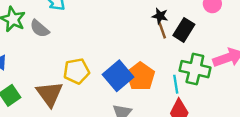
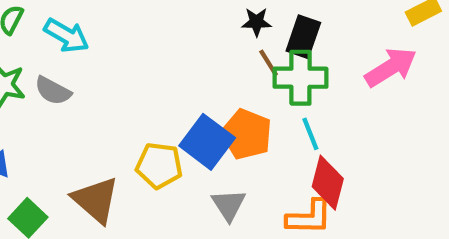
brown line: (162, 31) -> (269, 63), moved
green cross: (195, 69) -> (300, 78), moved
yellow pentagon: (77, 71) -> (159, 166), moved, turned 30

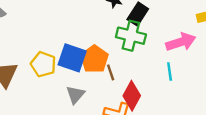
brown line: (269, 63) -> (111, 72), moved
cyan line: (310, 134) -> (170, 71), moved
blue square: (207, 142) -> (72, 58), turned -32

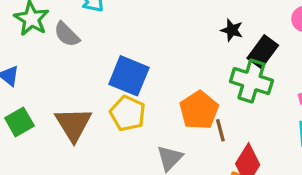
blue square: (72, 58) -> (129, 76), moved

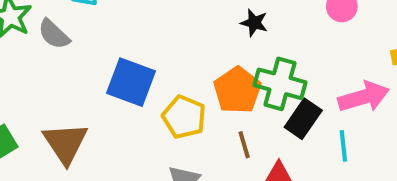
black rectangle: (263, 52) -> (303, 119), moved
orange pentagon: (199, 110) -> (237, 90), moved
yellow pentagon: (128, 113) -> (184, 117), moved

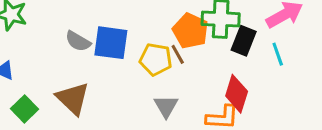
gray semicircle: (54, 34) -> (78, 41), moved
brown line: (244, 145) -> (178, 54), moved

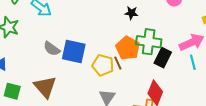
cyan line: (278, 54) -> (193, 62), moved
green square: (24, 109) -> (12, 91), turned -36

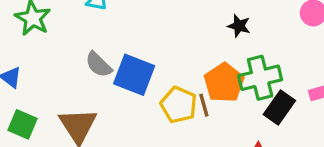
green cross: (149, 42) -> (260, 78), turned -30

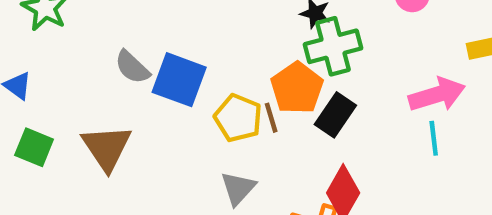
green cross: (260, 78) -> (333, 46), moved
black rectangle: (279, 108) -> (335, 115), moved

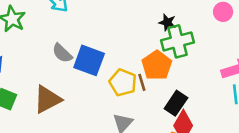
black rectangle: (335, 115) -> (176, 103), moved
brown triangle: (107, 148) -> (47, 99), turned 36

